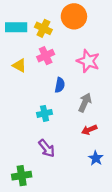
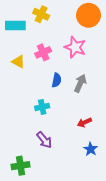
orange circle: (74, 16) -> (88, 15), moved
yellow cross: (43, 28) -> (41, 14), moved
pink star: (88, 61) -> (75, 47), moved
gray arrow: (85, 103) -> (80, 83), moved

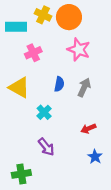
orange circle: (88, 15) -> (69, 17), moved
pink cross: (43, 52) -> (33, 53), moved
yellow triangle: (18, 62) -> (19, 87), moved, size x1.5
cyan cross: (42, 107) -> (44, 112), turned -32

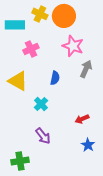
gray arrow: (84, 87) -> (86, 69), moved

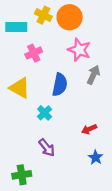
blue semicircle: (55, 78) -> (60, 85), size x1.5

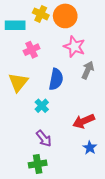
yellow triangle: (20, 88) -> (18, 82), turned 40
red arrow: (89, 129) -> (84, 121), size x1.5
green cross: (22, 175) -> (38, 164), moved

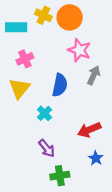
pink cross: (32, 50) -> (25, 59), moved
green cross: (38, 164) -> (60, 176), moved

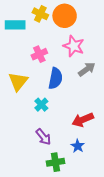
pink cross: (25, 59) -> (39, 54), moved
gray arrow: (94, 75) -> (87, 69), turned 30
blue star: (96, 158) -> (78, 146), moved

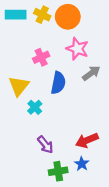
cyan rectangle: (15, 25) -> (16, 15), moved
cyan cross: (41, 105) -> (35, 107), moved
red arrow: (83, 120) -> (87, 140), moved
blue star: (78, 146) -> (82, 164), moved

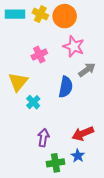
blue semicircle: (58, 83) -> (66, 87), moved
purple arrow: (45, 145) -> (43, 138), turned -132

